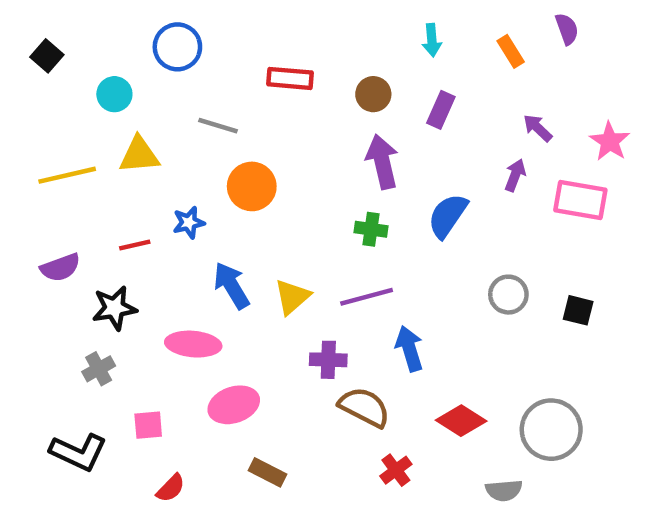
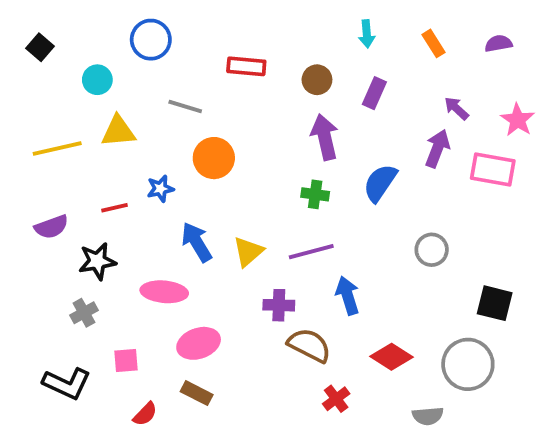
purple semicircle: (567, 29) -> (498, 43), moved, turned -80
purple arrow: (515, 175) -> (437, 148), size x1.4
black square: (578, 310) -> (495, 303), moved, size x1.4
brown rectangle: (268, 472) -> (197, 393), moved

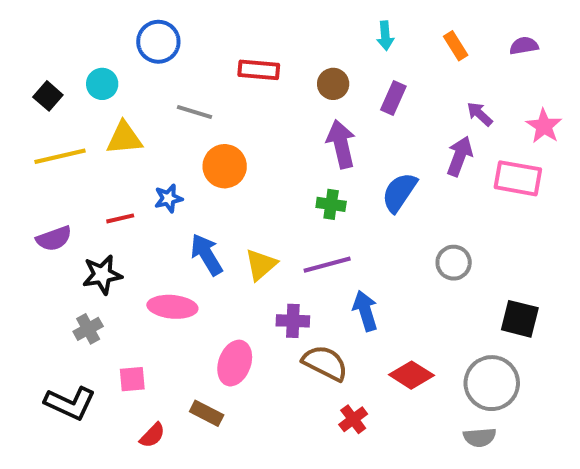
black square: (40, 47) -> (48, 96), moved
pink ellipse: (199, 343) -> (235, 363), moved, turned -51
gray semicircle: (428, 416) -> (480, 437), moved

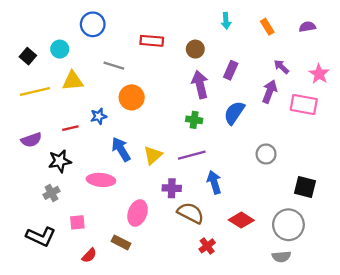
purple rectangle: (393, 98) -> (231, 70), moved

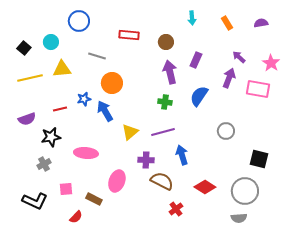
blue arrow: (121, 149) -> (105, 111), moved
brown rectangle: (121, 242) -> (94, 199), moved

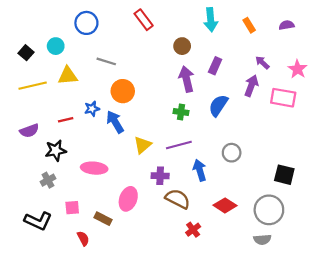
cyan arrow: (192, 18) -> (211, 20), size x1.5
red rectangle: (129, 35) -> (144, 20), moved, turned 48
gray circle: (226, 131) -> (232, 153), moved
red semicircle: (76, 217) -> (83, 238), turned -72

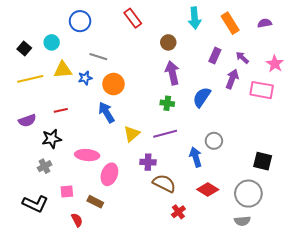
orange rectangle: (249, 25) -> (230, 23), size x1.5
purple rectangle: (215, 66) -> (215, 56), moved
blue star: (92, 109) -> (85, 78), moved
blue arrow: (200, 170) -> (196, 157), moved
pink ellipse: (128, 199) -> (109, 174), moved

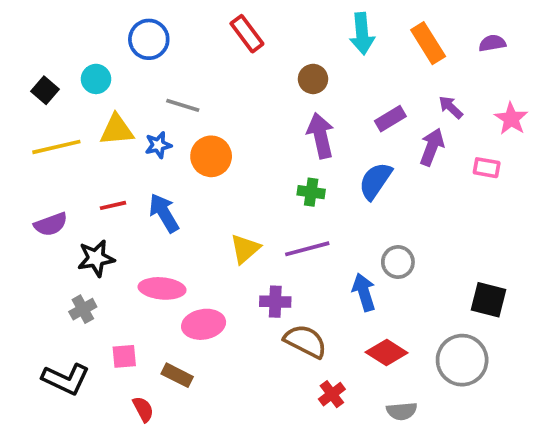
purple rectangle: (215, 56) -> (390, 119), moved, turned 35
pink rectangle: (262, 90) -> (487, 168), size x0.6
blue arrow: (106, 112) -> (164, 213), moved
pink ellipse: (109, 174) -> (204, 324), turned 60
gray semicircle: (242, 221) -> (402, 411), moved

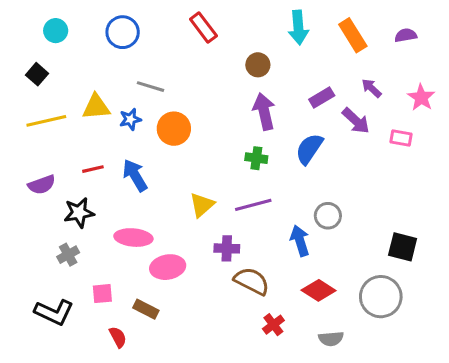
cyan circle: (96, 79) -> (56, 31), moved
purple arrow: (432, 147) -> (356, 121), turned 112

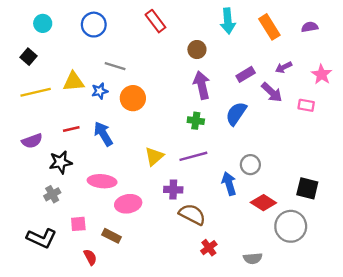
purple arrow: (371, 88) -> (284, 67), turned -70
red diamond: (319, 290) -> (263, 203), moved

